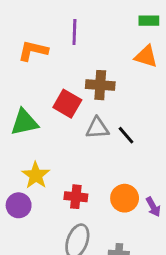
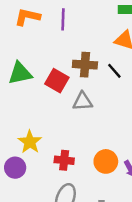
orange L-shape: (33, 51) -> (27, 17), moved
green triangle: (24, 122) -> (20, 73), moved
black line: (126, 135) -> (114, 71), moved

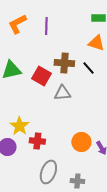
orange L-shape: (27, 17) -> (17, 24), turned -40
red cross: (64, 160) -> (37, 141), moved

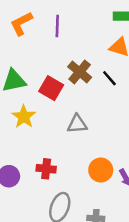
brown cross: (64, 63) -> (80, 72), turned 36
gray triangle: (62, 93) -> (77, 124), moved
yellow star: (19, 126) -> (24, 117), moved

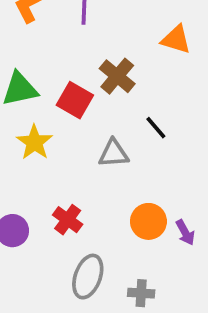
black line: (109, 78) -> (156, 128), moved
red cross: (46, 169) -> (68, 220), turned 30

